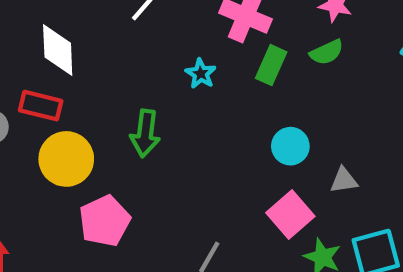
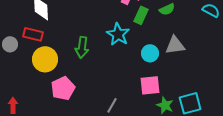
cyan star: (201, 74) -> (118, 34), moved, size x1.6
gray triangle: (344, 180) -> (175, 45), moved, size x1.5
pink square: (290, 214) -> (150, 85), turned 35

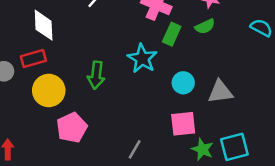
red rectangle: (33, 34) -> (33, 58), turned -30
gray triangle: (175, 45) -> (220, 92), moved

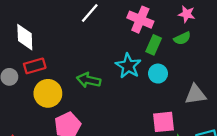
white diamond: (44, 25) -> (25, 37), moved
green arrow: (96, 75) -> (89, 80), turned 95
cyan circle: (183, 83) -> (158, 74), moved

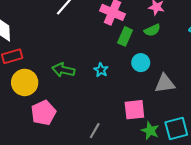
cyan star: (128, 66) -> (101, 70), moved, size x0.6
cyan circle: (158, 74) -> (141, 63), moved

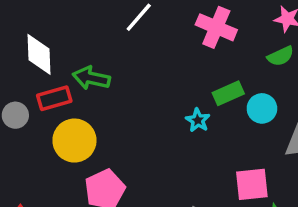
green rectangle: (125, 36) -> (228, 93), moved, turned 42
green arrow: (63, 70) -> (91, 78), moved

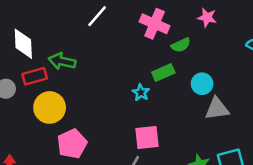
green semicircle: (281, 56) -> (181, 45), moved
cyan circle: (262, 108) -> (202, 84), moved
pink square: (252, 184) -> (147, 137), moved

